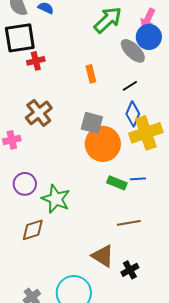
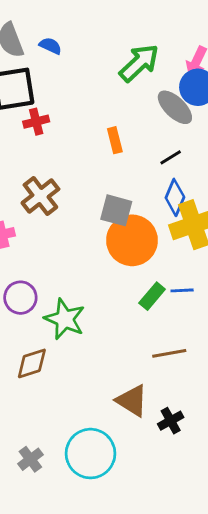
green rectangle: (117, 183) -> (152, 296), turned -72

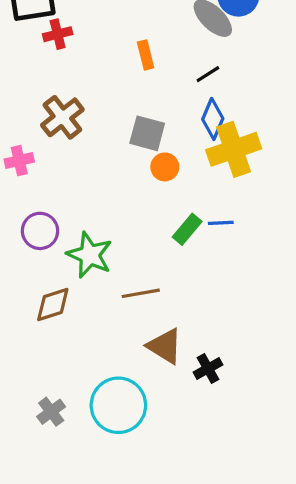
orange circle: (132, 240) -> (165, 167), size x0.5
brown line: (169, 353) -> (141, 293), moved

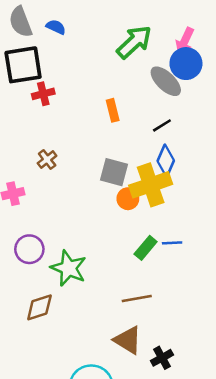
brown cross: (62, 117) -> (47, 160), size x0.6
yellow cross: (234, 149) -> (151, 185), moved
brown line: (141, 293) -> (137, 298), moved

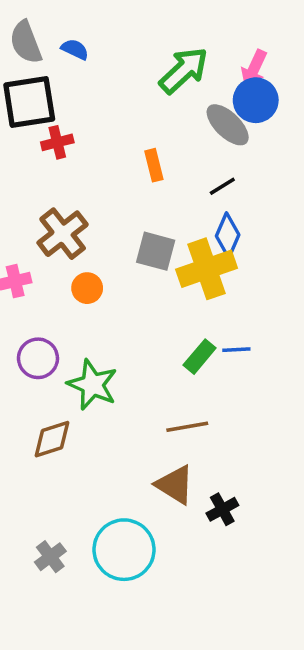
brown cross: (47, 160) -> (63, 234), size x1.8
orange circle: (128, 199) -> (87, 288), moved

